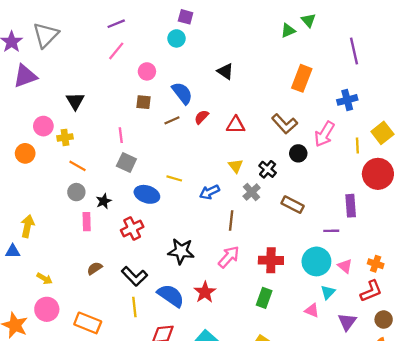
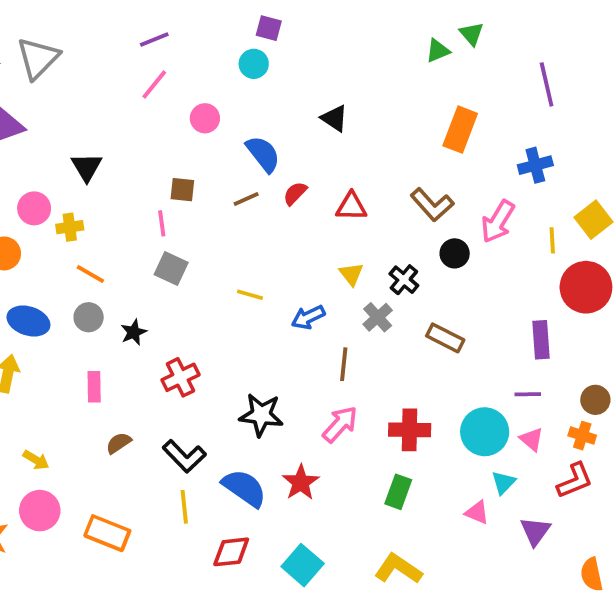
brown square: (143, 102) -> (182, 190), moved
blue ellipse: (147, 194) -> (28, 321), moved
pink rectangle: (87, 222) -> (94, 387), moved
purple line: (331, 231) -> (528, 394), moved
brown circle: (384, 320) -> (595, 400), moved

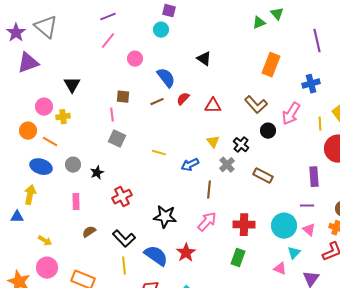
gray triangle: (38, 58) -> (46, 27), turned -35
orange line: (90, 274) -> (50, 142), moved

